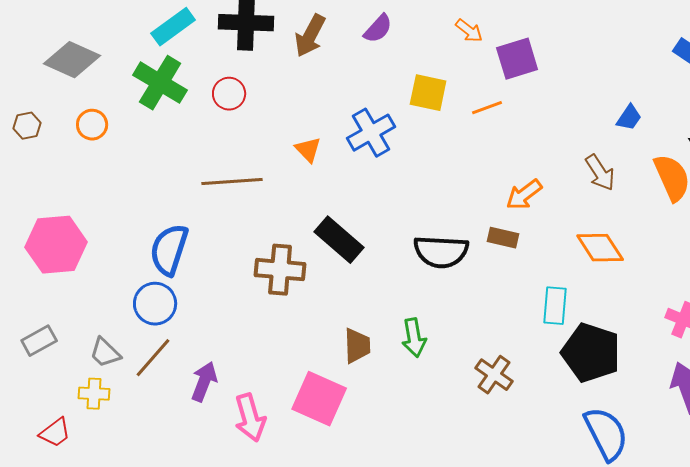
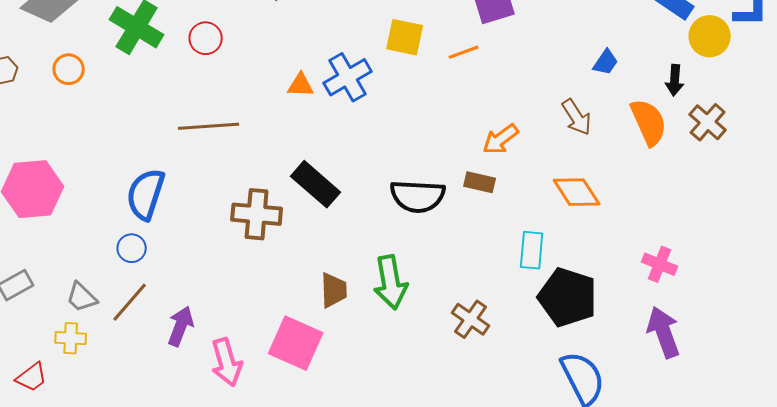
orange triangle: (308, 150) -> (301, 85), moved, turned -44
blue circle: (155, 304) -> (132, 248), size x0.7
green arrow: (414, 338) -> (391, 282), size x1.4

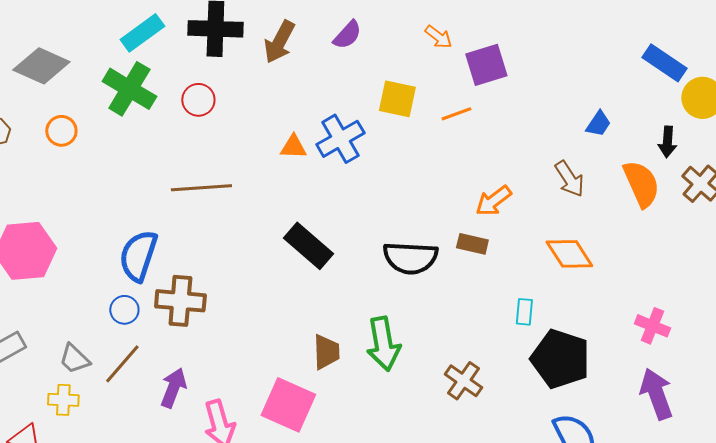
brown cross: (257, 214) -> (180, 301), moved
cyan rectangle: (532, 250) -> (524, 312), size x0.7

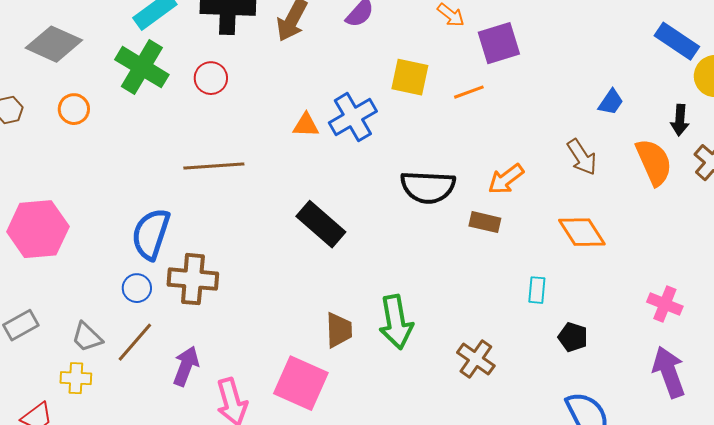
black semicircle: (410, 258) -> (428, 187), moved
black pentagon: (560, 359) -> (573, 337), size x0.5

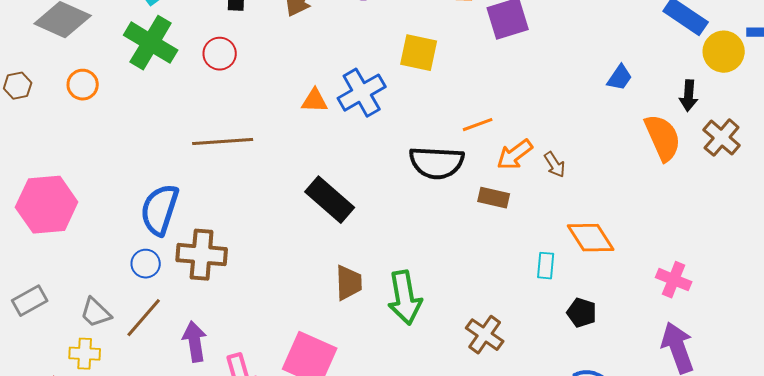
orange line: (469, 92) -> (478, 125), moved
brown arrow: (582, 157) -> (555, 165), moved, size x0.7
orange diamond: (582, 232) -> (591, 238), moved
brown trapezoid: (339, 330) -> (349, 283), moved
purple arrow: (186, 366) -> (195, 342), turned -30

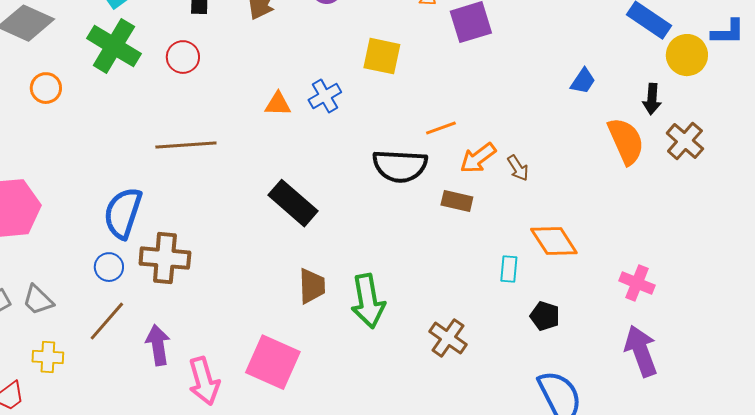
blue cross: (362, 93) -> (325, 96), size x0.7
gray trapezoid: (96, 313) -> (38, 300), moved

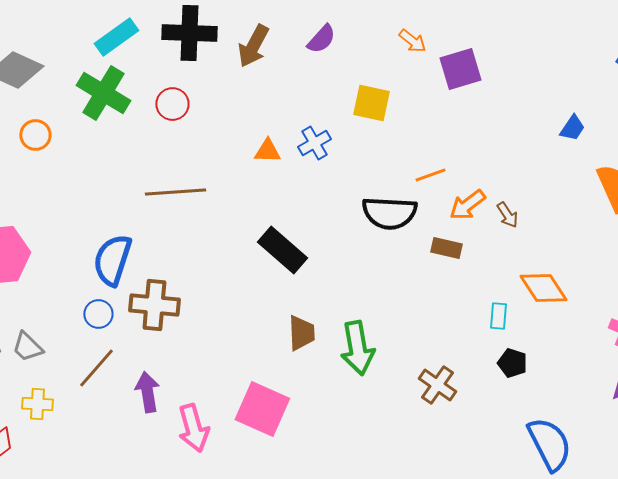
black pentagon: (545, 316) -> (512, 363), moved

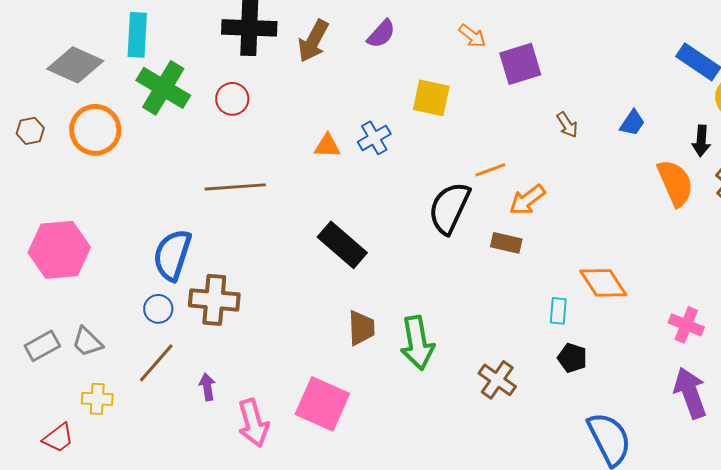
cyan rectangle: (116, 37) -> (137, 35), moved, turned -51
orange circle: (35, 135) -> (95, 130), size x1.6
black semicircle: (389, 213) -> (449, 208), turned 112
brown arrow: (507, 215) -> (567, 125), moved
purple arrow: (147, 392) -> (207, 387), size x0.7

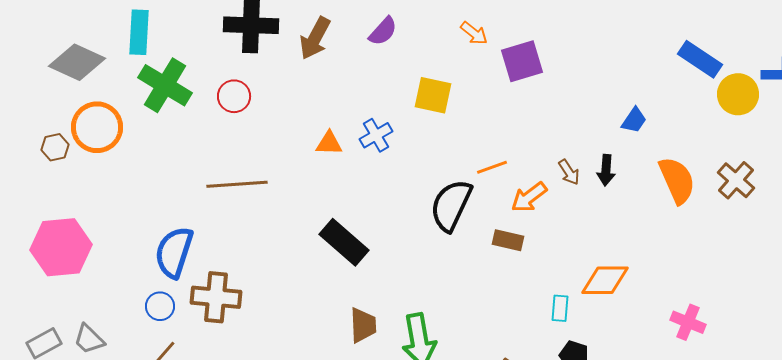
brown arrow: (567, 125) -> (569, 172), moved
brown hexagon: (30, 131) -> (55, 147), moved
black arrow: (701, 141) -> (606, 170), moved
orange diamond: (603, 283) -> (605, 280), turned -57

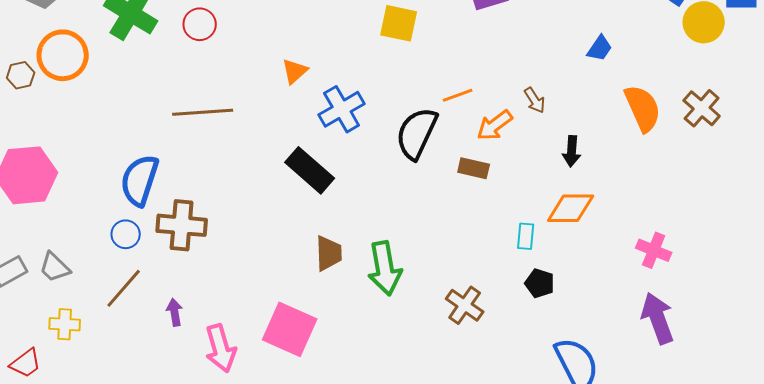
blue cross: (376, 135) -> (342, 109), moved, size x1.4
orange triangle: (329, 143) -> (295, 71), turned -44
black arrow: (606, 170) -> (572, 151), moved

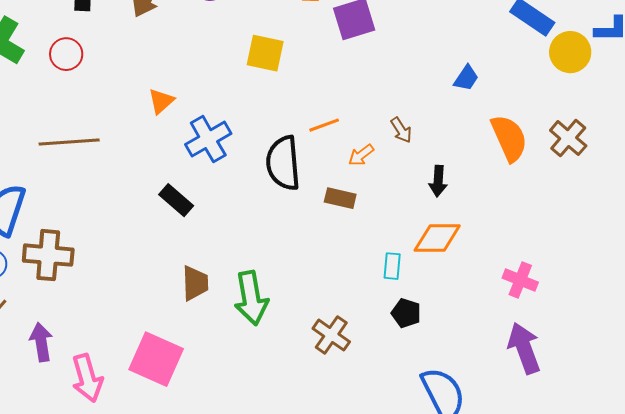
orange arrow: (495, 125) -> (361, 155), size x0.7
black semicircle: (417, 133) -> (283, 163), turned -30
black rectangle: (310, 170) -> (176, 200), size x0.7
purple arrow: (175, 312) -> (41, 342), size x1.4

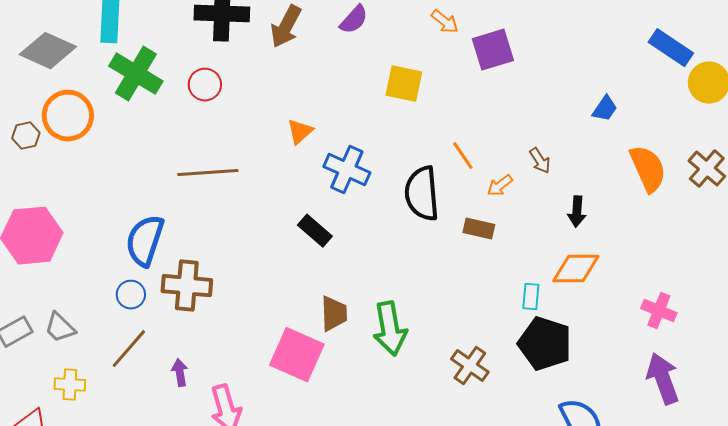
orange line: (324, 125) -> (463, 156), turned 76
blue cross: (208, 139) -> (347, 170), turned -36
black pentagon: (406, 313) -> (545, 344), size x1.8
purple arrow: (41, 342) -> (180, 373), size x0.7
pink square: (156, 359) -> (297, 355), moved

